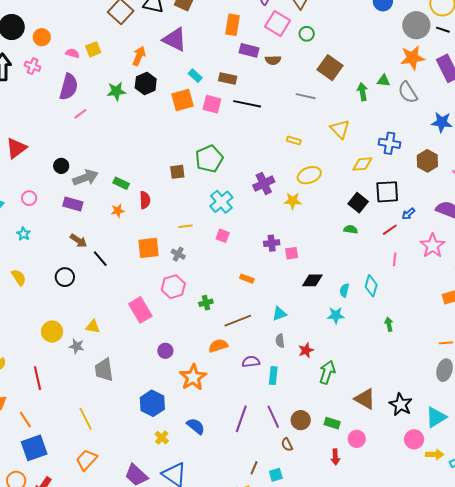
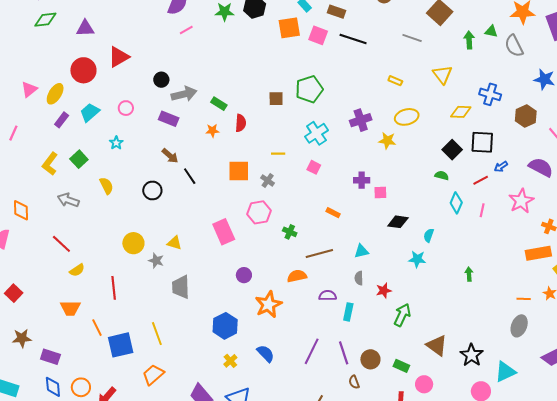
cyan diamond: (371, 286) -> (456, 203), moved
green cross: (206, 303) -> (290, 232), turned 32
blue square: (34, 448) -> (121, 345), moved

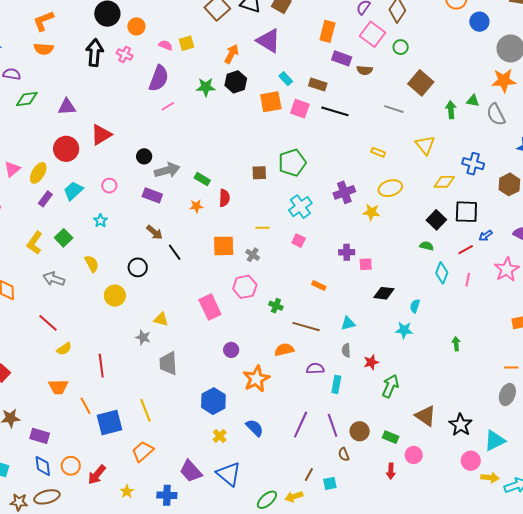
yellow circle: (133, 243) -> (115, 296), moved
brown line: (319, 253) -> (306, 327), turned 32

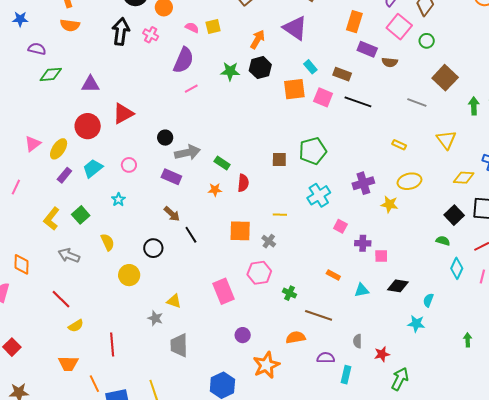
pink square: (299, 241) -> (340, 226), moved
cyan triangle: (348, 323) -> (362, 290), moved

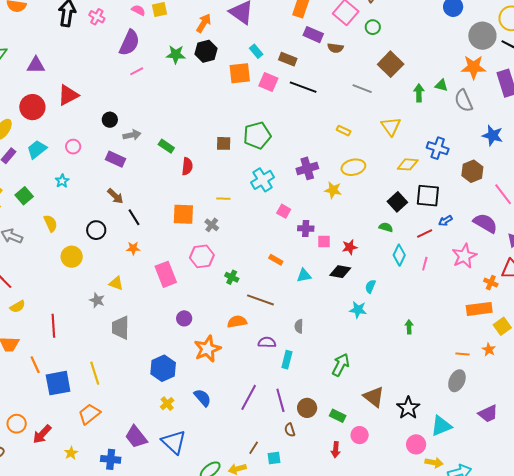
gray arrow: (188, 152) -> (132, 135), size x0.7
orange star: (215, 190) -> (133, 248), moved
red star: (382, 354) -> (350, 247), moved

